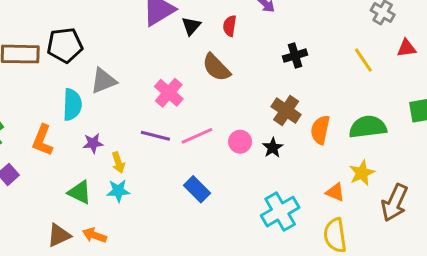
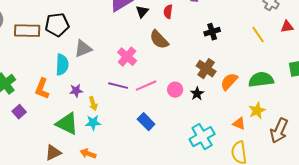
orange semicircle: (320, 130) -> (229, 82), turned 30
green triangle: (80, 192) -> (67, 124), size x1.4
orange arrow: (94, 235) -> (88, 154), moved

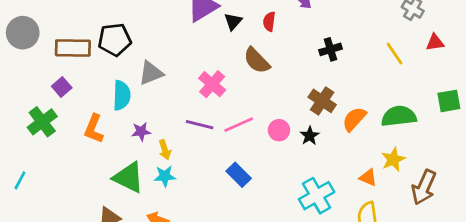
purple square: (19, 112) -> (62, 87), moved

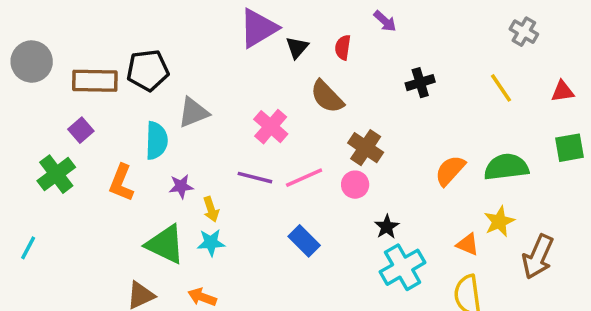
red triangle: (435, 42) -> (563, 91), moved
brown cross: (322, 101) -> (366, 148), moved
black star: (310, 136) -> (387, 227), moved

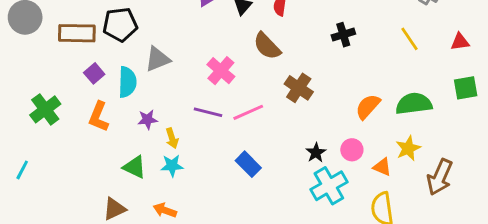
purple square: (81, 130) -> (94, 73), moved
pink circle: (355, 185) -> (352, 150), moved
green triangle: (165, 244) -> (135, 167), size x0.7

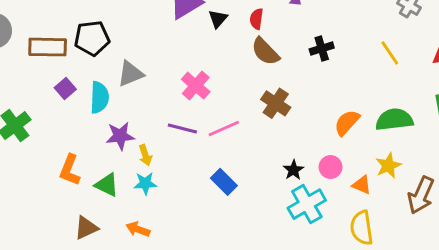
brown semicircle: (267, 46) -> (265, 51), moved
orange L-shape: (99, 117) -> (70, 170), moved
purple star: (147, 120) -> (120, 136), size x1.4

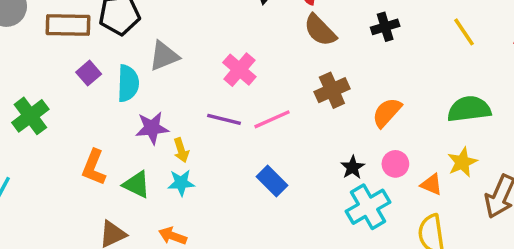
brown cross: (276, 103) -> (332, 90), turned 32
orange semicircle: (347, 123) -> (387, 112), moved

